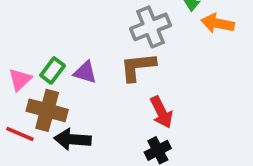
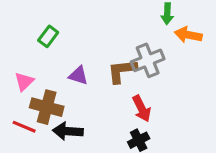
gray cross: (151, 27) -> (148, 60), moved
green rectangle: (53, 70) -> (48, 36), moved

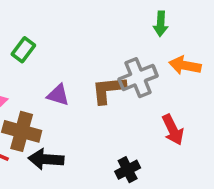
orange arrow: (188, 35) -> (185, 65), moved
red arrow: (142, 109) -> (173, 130), moved

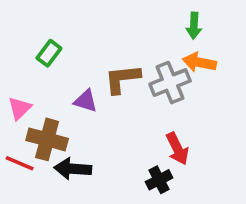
orange arrow: (185, 65) -> (199, 62), moved
brown L-shape: (109, 90) -> (122, 79), moved
red arrow: (173, 130) -> (177, 149), moved

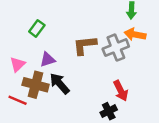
purple triangle: (86, 101) -> (48, 60), moved, turned -35
black arrow: (73, 169) -> (60, 84), moved, turned 45

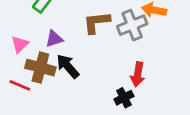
red arrow: (121, 91) -> (138, 74), turned 36

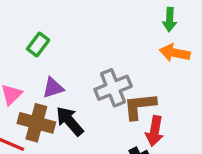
brown L-shape: (97, 22) -> (140, 106), moved
gray cross: (132, 25) -> (113, 88), moved

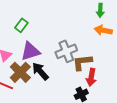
purple triangle: (53, 88) -> (30, 51), size x1.5
brown cross: (36, 123) -> (20, 72), turned 30

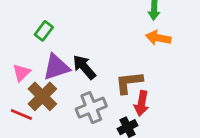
gray cross: (66, 51) -> (91, 108), moved
black arrow: (40, 71) -> (84, 67), moved

